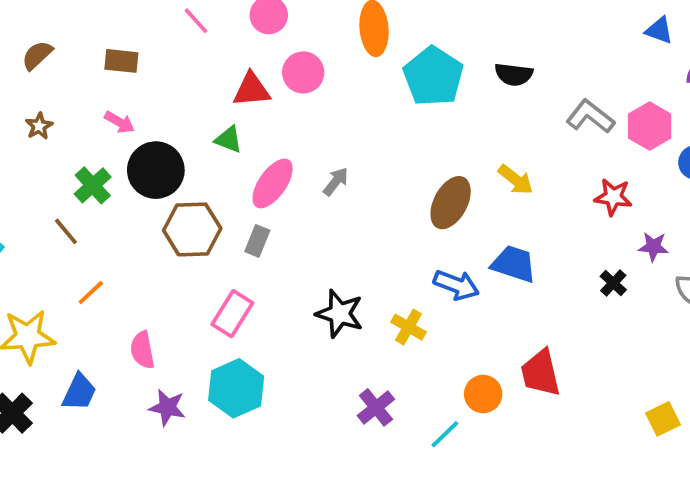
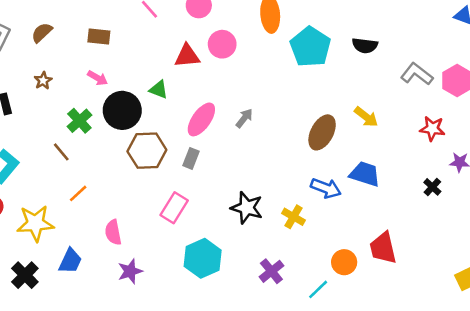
green triangle: (229, 139) -> (159, 90), moved
cyan hexagon: (236, 388) -> (203, 258), moved
purple star: (167, 407) -> (130, 271), turned -30

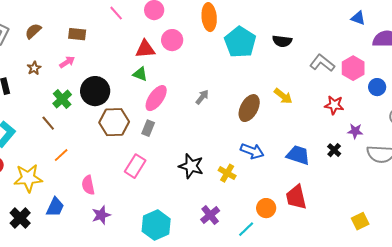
pink arrow: (98, 78) -> (67, 62), moved, turned -63
green triangle: (159, 90) -> (140, 74), moved
gray arrow: (244, 118) -> (202, 97), moved
blue trapezoid: (365, 174) -> (298, 155), moved
cyan hexagon: (203, 258) -> (156, 225), moved

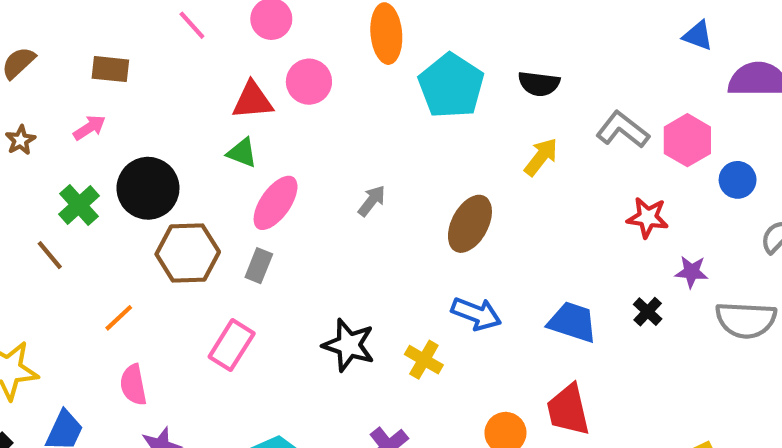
yellow arrow: (283, 96) -> (541, 157), moved, turned -90
orange line: (61, 155) -> (119, 318), moved

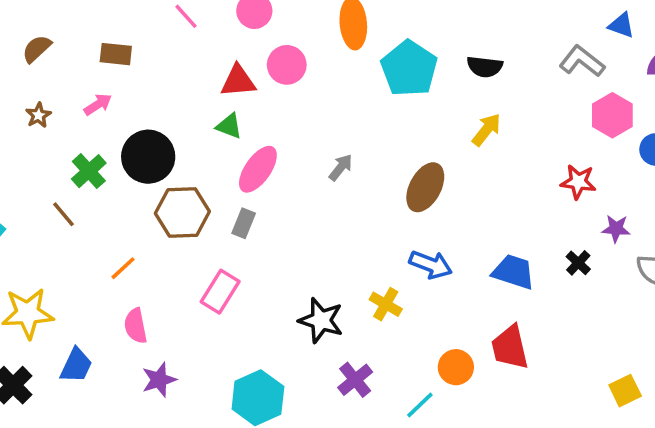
gray L-shape: (623, 130) -> (582, 61), moved
black star: (349, 345) -> (321, 320), moved

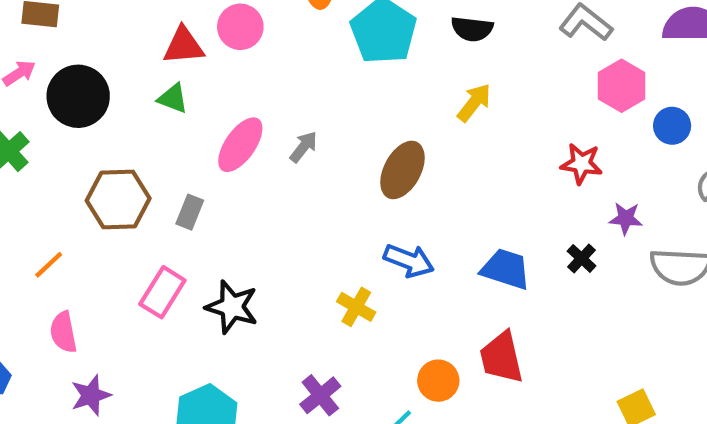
black circle: (148, 157) -> (78, 96), moved
pink ellipse: (258, 169) -> (240, 145), moved
black star: (321, 320) -> (232, 307), moved

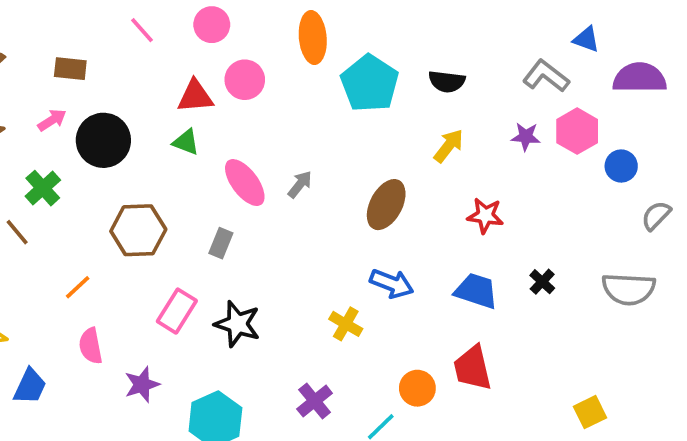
pink ellipse: (240, 145) -> (245, 183), turned -72
red star: (582, 164) -> (485, 216), moved
gray rectangle: (190, 212) -> (221, 243), moved
purple star: (626, 218) -> (526, 137), moved
purple star: (91, 395) -> (142, 385), moved

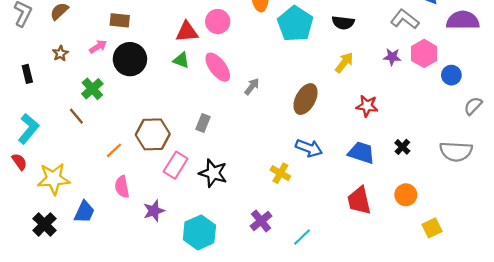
brown rectangle: (70, 69) -> (120, 20), moved
pink ellipse: (245, 183) -> (218, 67), moved
brown hexagon: (138, 230) -> (153, 134), moved
orange circle: (417, 388) -> (406, 195), moved

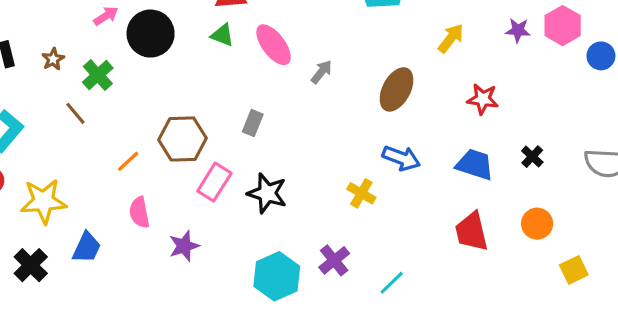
brown star: (60, 53) -> (53, 59), moved
cyan hexagon: (199, 232) -> (277, 276), moved

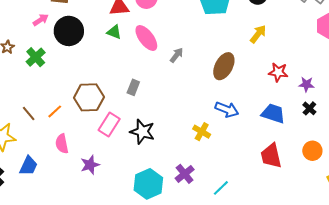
purple star: (518, 30) -> (306, 84), moved
brown line: (75, 113) -> (29, 113), moved

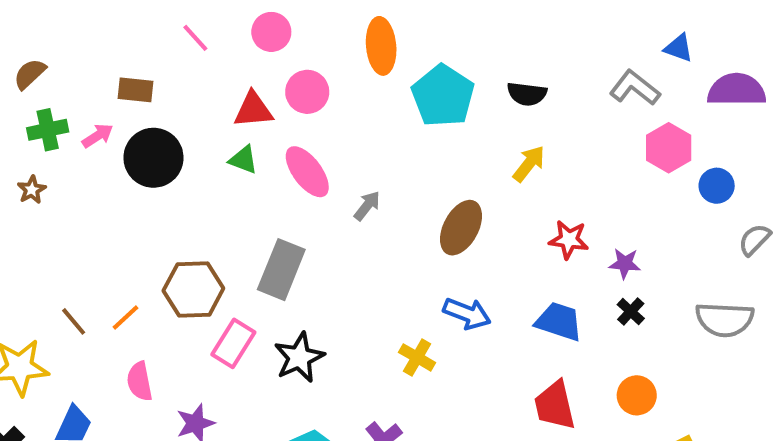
green cross: (36, 57) -> (48, 130), moved, turned 30
gray rectangle: (133, 87) -> (281, 270), size x1.8
black star: (142, 132) -> (299, 357), turned 30

